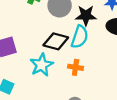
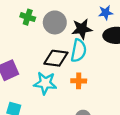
cyan star: (42, 65) -> (45, 83), turned -30

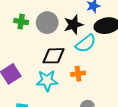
cyan semicircle: (79, 51) -> (86, 43), moved, turned 50

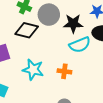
black diamond: (53, 56) -> (27, 30), moved

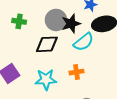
gray circle: (49, 15) -> (56, 20), moved
black diamond: (27, 30) -> (47, 44), moved

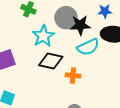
black diamond: (47, 44) -> (51, 61), moved
cyan star: (46, 79) -> (43, 36), moved, turned 30

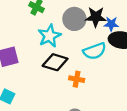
blue star: (105, 11) -> (111, 24), moved
black star: (80, 25) -> (96, 17), moved

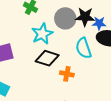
cyan semicircle: (95, 51) -> (84, 48), turned 90

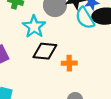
cyan semicircle: (84, 48) -> (85, 18), moved

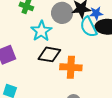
orange cross: (69, 63) -> (71, 67), size x1.5

